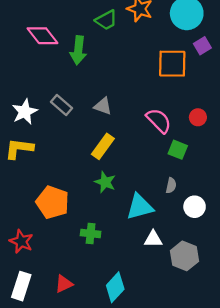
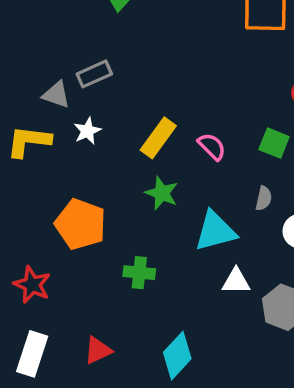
gray rectangle: (62, 105) -> (94, 74), turned -65
gray triangle: (103, 106) -> (56, 95), moved
white star: (25, 112) -> (87, 131), moved, size x0.7
pink semicircle: (159, 121) -> (212, 146), moved, size x0.7

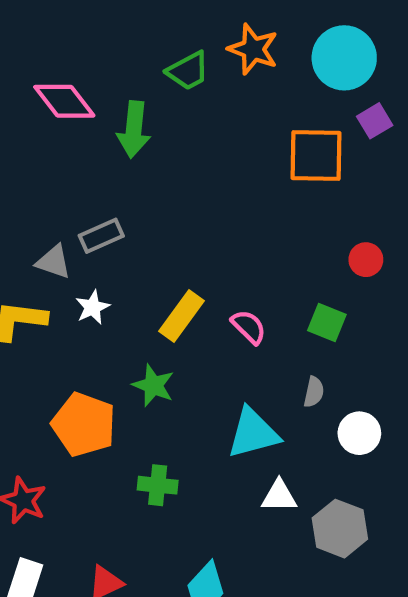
green star: (162, 193) -> (153, 385), moved

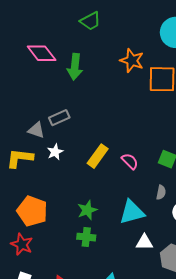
orange star: (253, 49) -> (132, 60), moved
green trapezoid: (188, 71) -> (90, 21), moved
green star: (153, 385) -> (87, 210), moved, turned 30
orange pentagon: (84, 424) -> (32, 211), moved

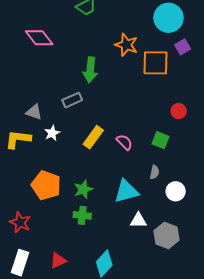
green arrow: (75, 67) -> (90, 70), moved
gray rectangle: (59, 118) -> (72, 100), moved
orange pentagon: (32, 211) -> (46, 185), moved

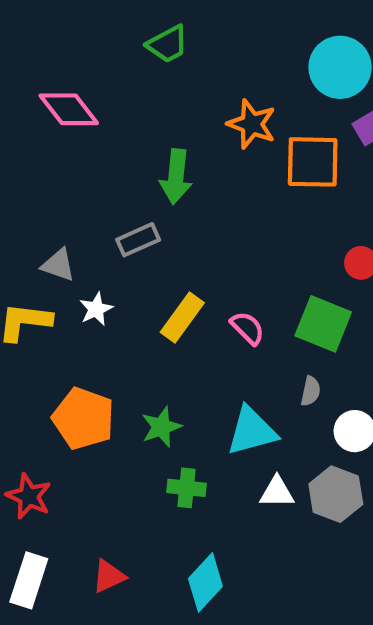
green square: (160, 140) -> (323, 324), size x1.5
green cross: (82, 215) -> (186, 488), moved
gray hexagon: (167, 235) -> (336, 494), moved

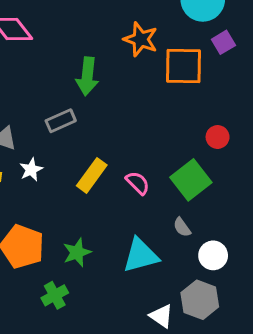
green square: (323, 324) -> (191, 180), turned 30
gray semicircle: (311, 391) -> (182, 227), turned 132
green cross: (186, 488) -> (55, 295), moved, turned -35
white triangle: (277, 492) -> (161, 316), moved, turned 35

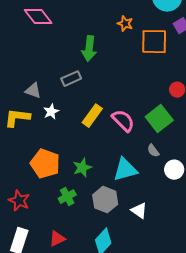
orange star: (141, 39) -> (125, 24), size x0.7
pink semicircle: (138, 183) -> (123, 121), size x1.4
gray hexagon: (200, 300) -> (105, 200), moved

